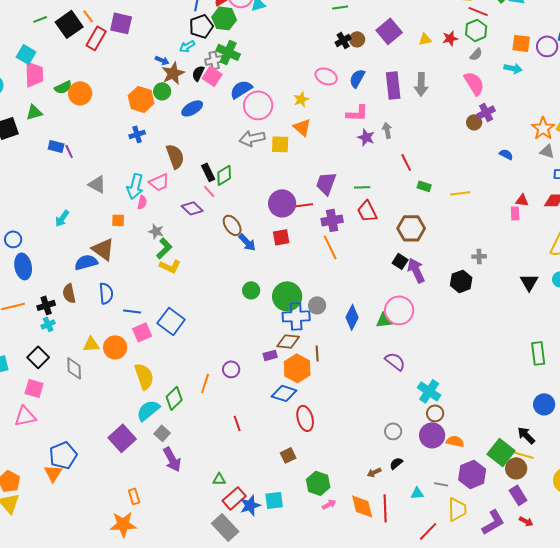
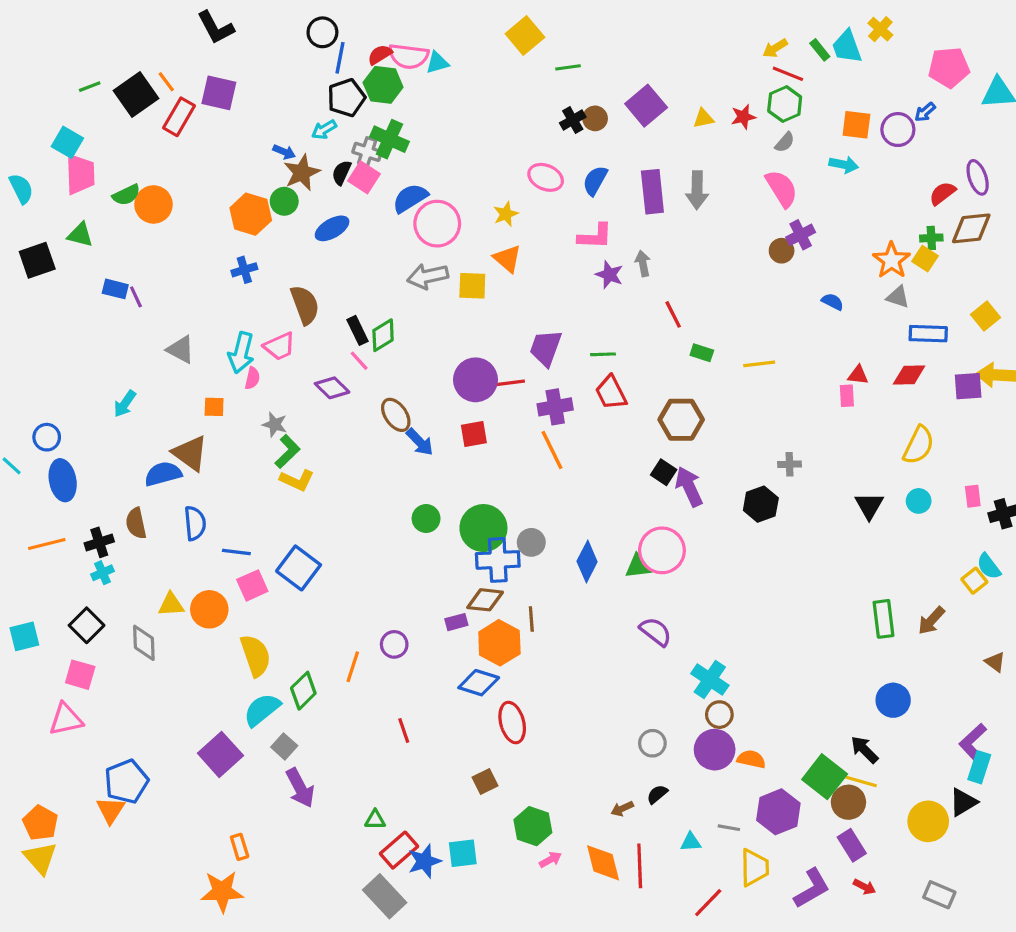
gray cross: (214, 60) -> (367, 152), turned 30
green triangle: (34, 112) -> (80, 235), turned 30

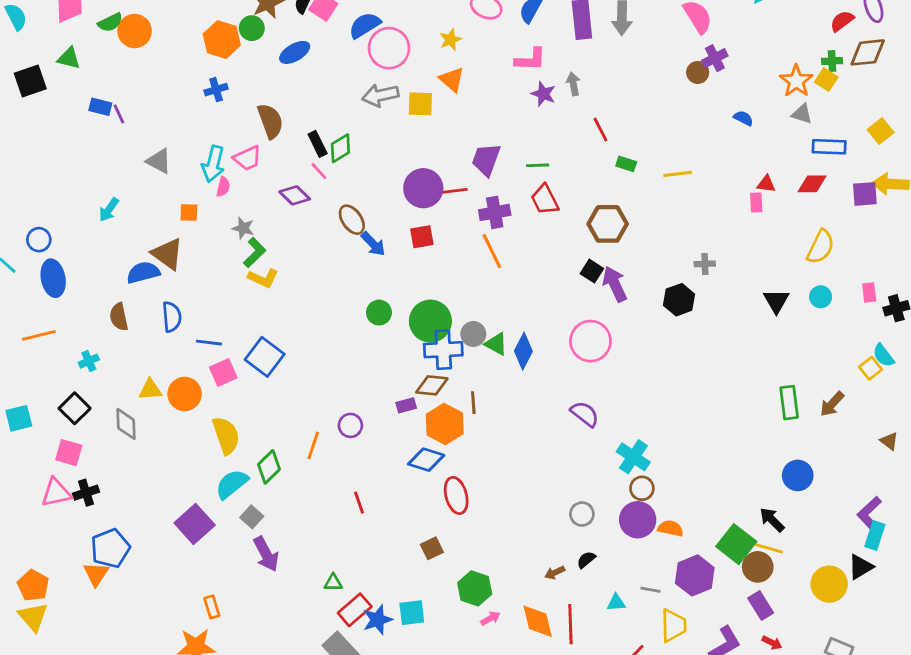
black cross: (99, 542) -> (86, 493), moved
green triangle: (638, 566) -> (496, 344), moved, turned 35

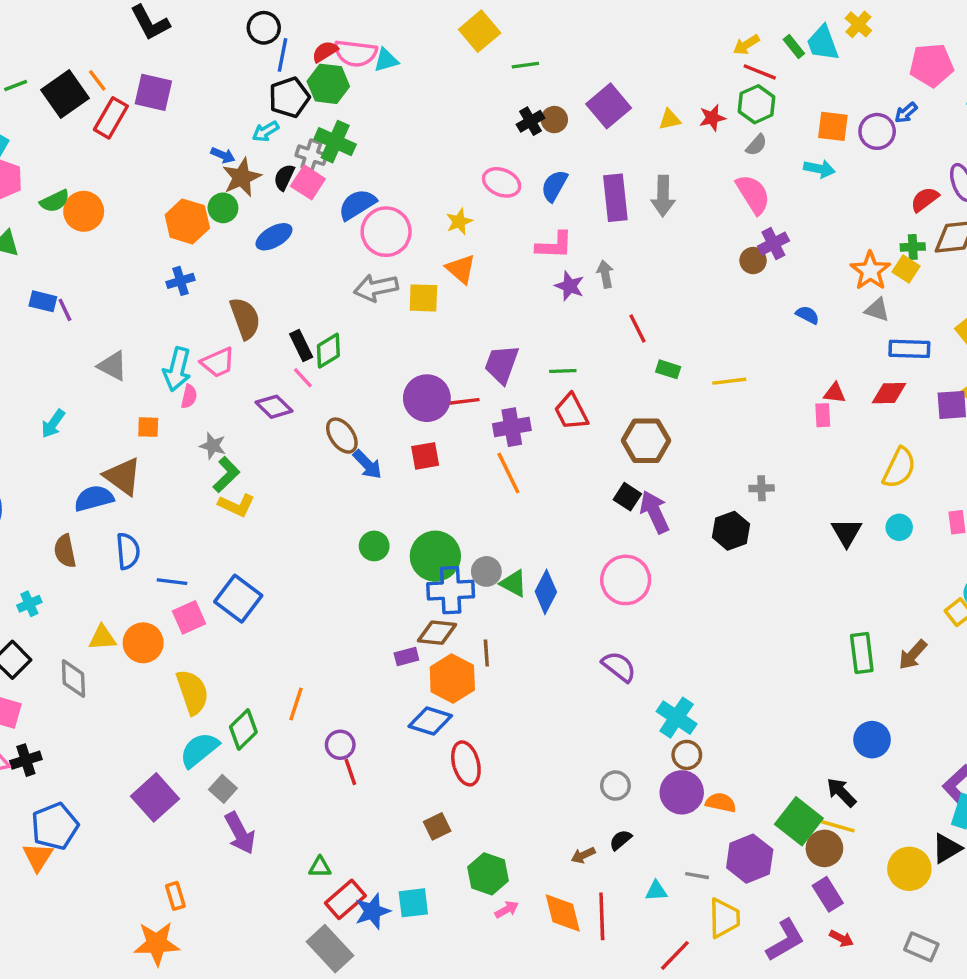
purple circle: (350, 425) -> (340, 745), moved

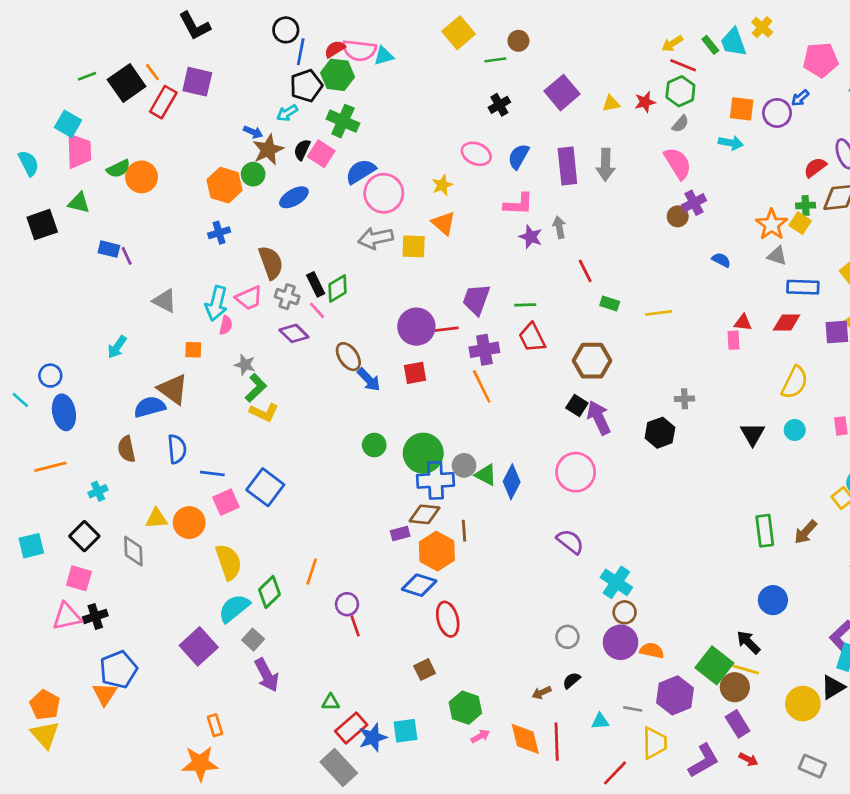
brown circle: (554, 120) -> (518, 41), moved
gray cross: (311, 155) -> (287, 297), moved

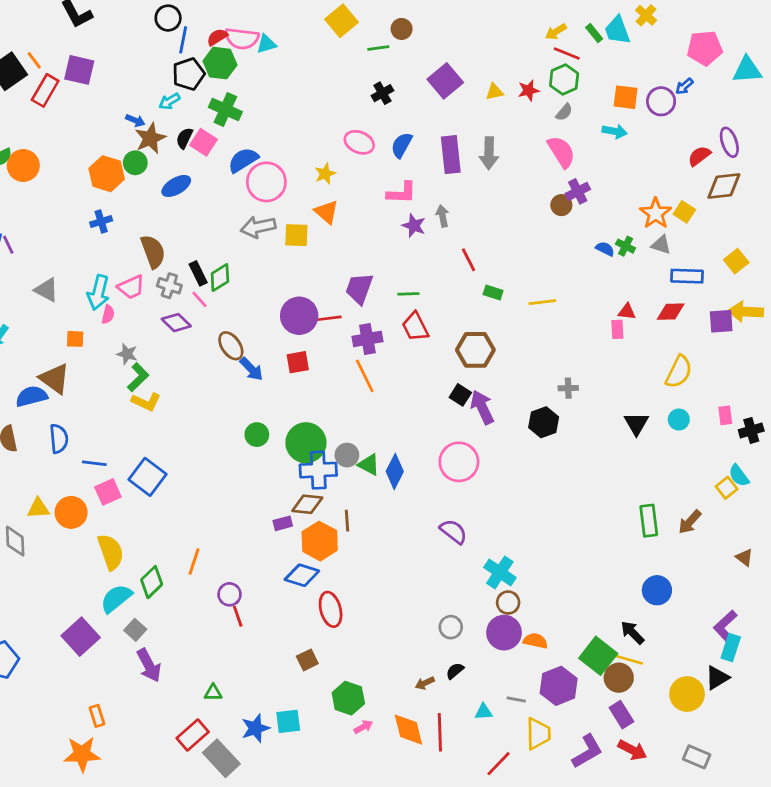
green cross: (806, 205) -> (626, 246), moved, turned 30
red rectangle: (351, 728) -> (193, 735), moved
red arrow: (748, 759) -> (632, 750), size x1.5

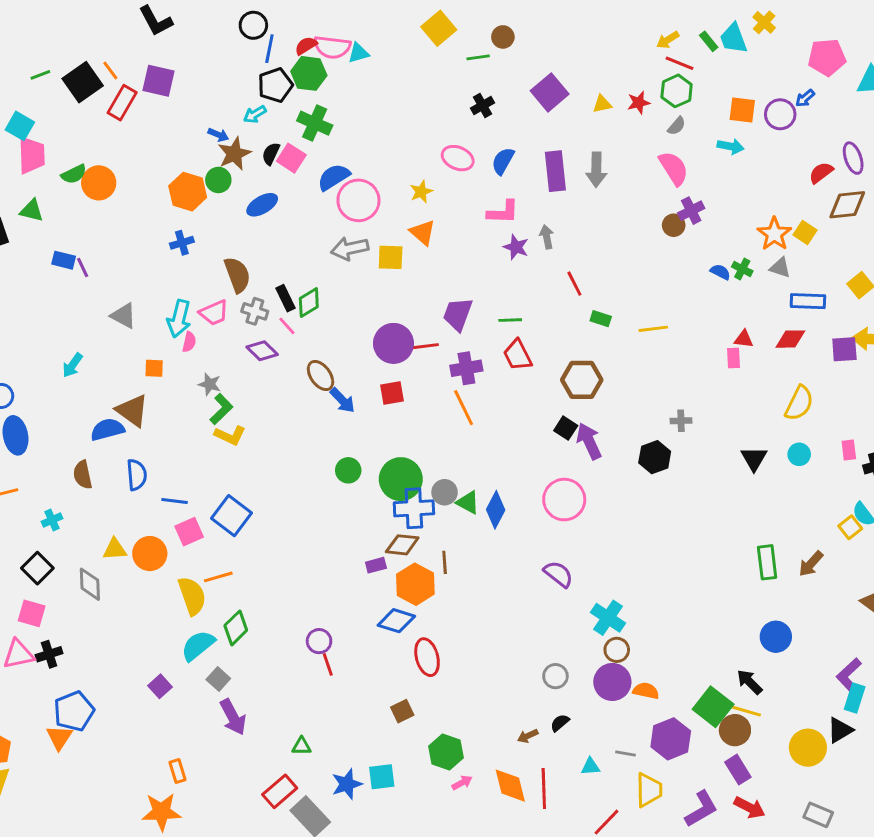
orange line: (194, 562) -> (218, 577), moved, turned 56
purple square: (81, 637) -> (160, 686), size x0.6

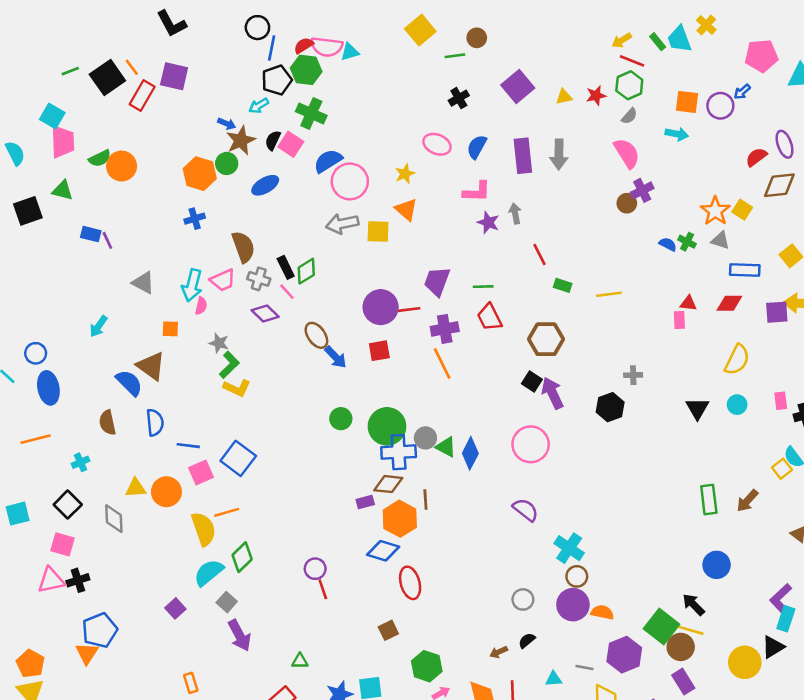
blue semicircle: (107, 430) -> (129, 383), turned 60

